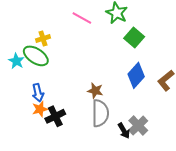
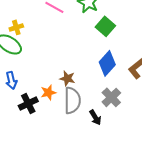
orange star: (40, 109) -> (48, 92), moved
gray cross: (138, 126) -> (111, 97), moved

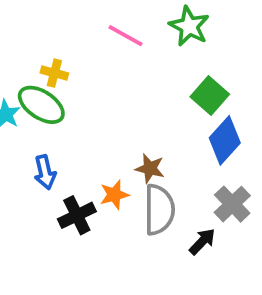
green square: (105, 26) -> (210, 95), moved
yellow cross: (16, 27) -> (54, 73), turned 32
black arrow: (95, 117) -> (202, 241), turned -105

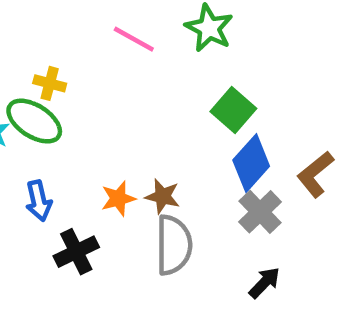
orange star: (114, 195) -> (118, 199), moved
gray cross: (232, 204) -> (260, 212), moved
black arrow: (202, 241) -> (264, 283), moved

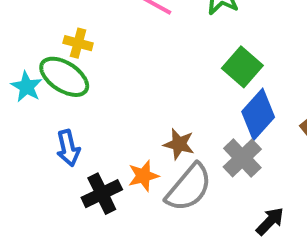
orange star: (118, 199) -> (143, 176), moved
gray cross: (260, 212) -> (242, 158), moved
gray semicircle: (174, 245) -> (189, 188), turned 40

